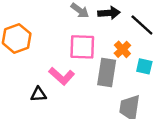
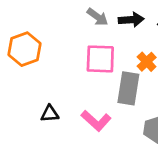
pink L-shape: (62, 76) -> (96, 121), moved

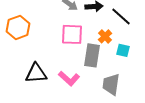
black triangle: (50, 114) -> (36, 73), size x1.6

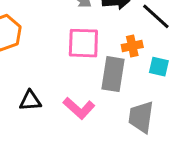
orange cross: (105, 36) -> (132, 46), turned 32
black triangle: (36, 73) -> (30, 101), size x0.7

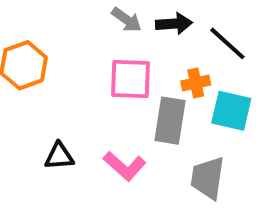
cyan square: (159, 67) -> (231, 111), size x1.5

